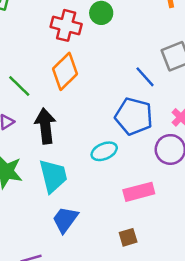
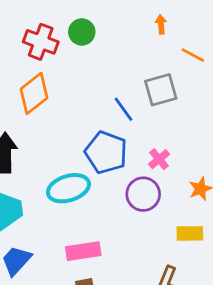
cyan ellipse: (104, 151) -> (68, 188), size x1.4
pink rectangle: (139, 192) -> (83, 251), moved

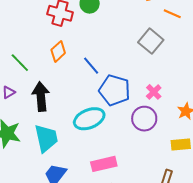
gray square: (161, 90) -> (151, 41), turned -30
orange diamond: (34, 93) -> (58, 51), size x0.7
blue line: (123, 109) -> (91, 66), moved

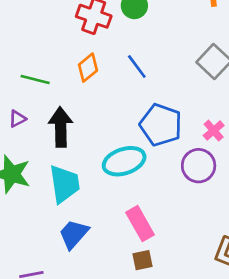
green line: (20, 63) -> (35, 79), turned -35
blue line: (91, 66) -> (137, 66), moved
pink rectangle: (104, 164) -> (140, 224), turned 70

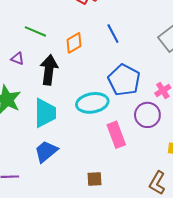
orange diamond: (88, 68) -> (74, 43), moved
purple triangle: (17, 119) -> (17, 59), turned 40
pink rectangle: (140, 224) -> (116, 135), moved

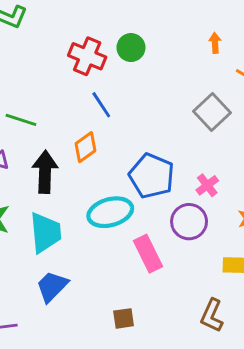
blue line: (113, 34) -> (101, 105), moved
orange diamond: (74, 43) -> (86, 147), moved

